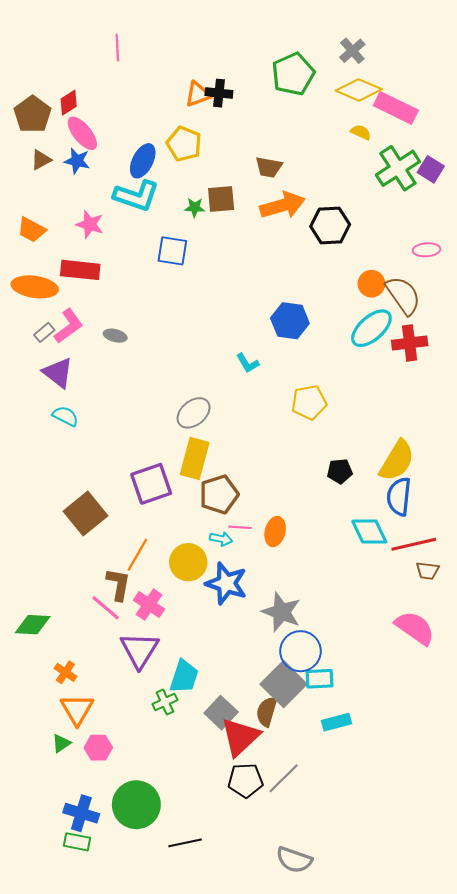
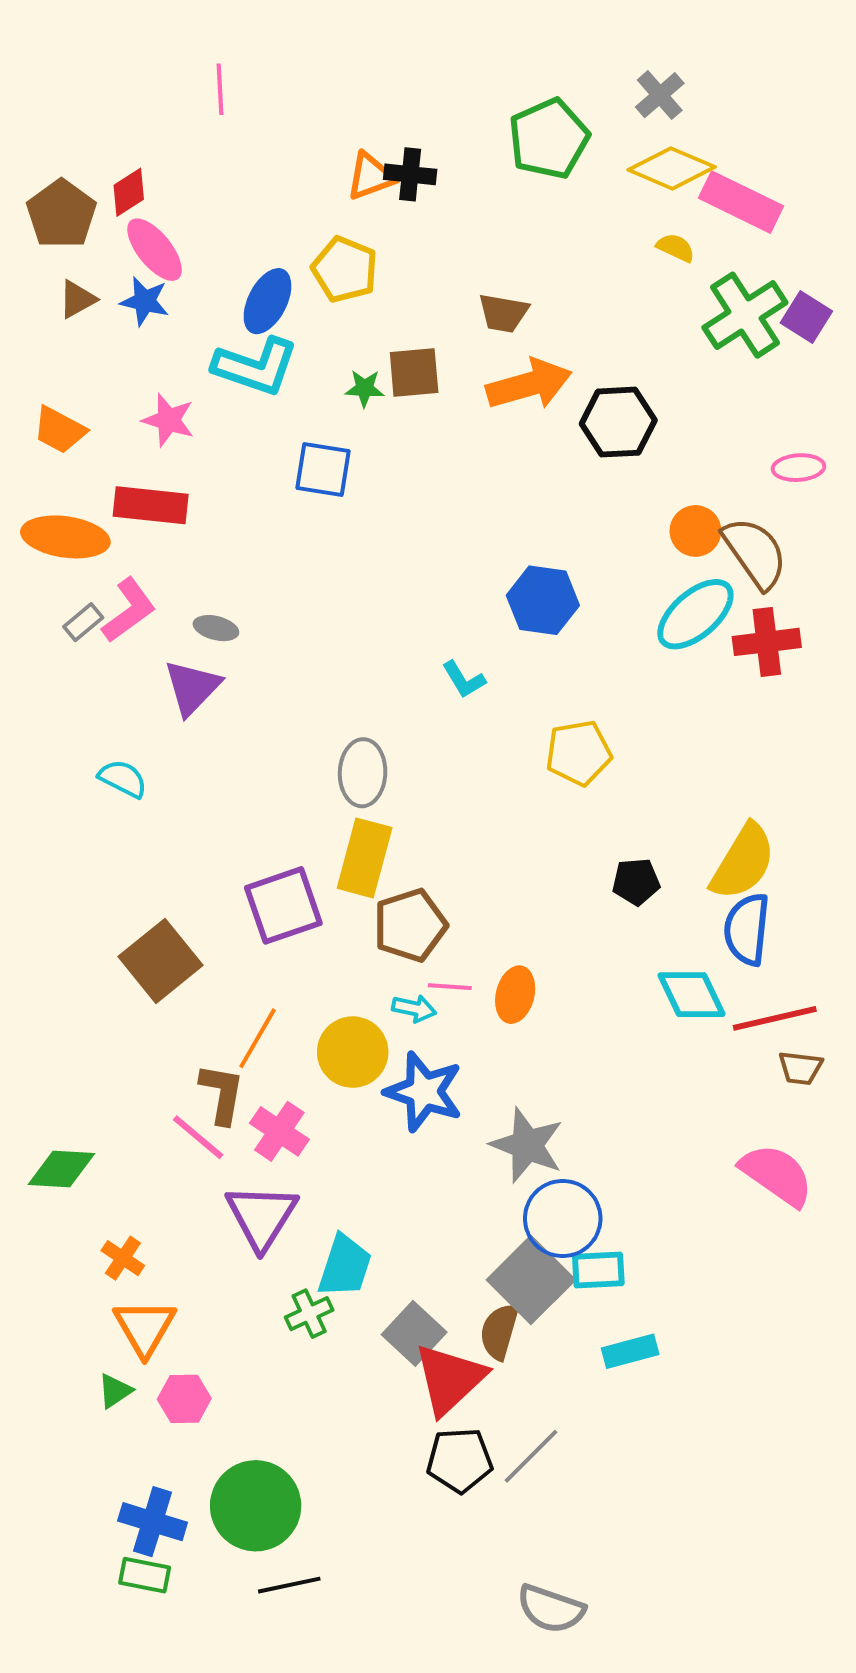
purple triangle: (58, 373) -> (192, 688), moved, turned 36
gray ellipse: (194, 413) -> (363, 773), turned -48
black line: (185, 843) -> (289, 1585), moved

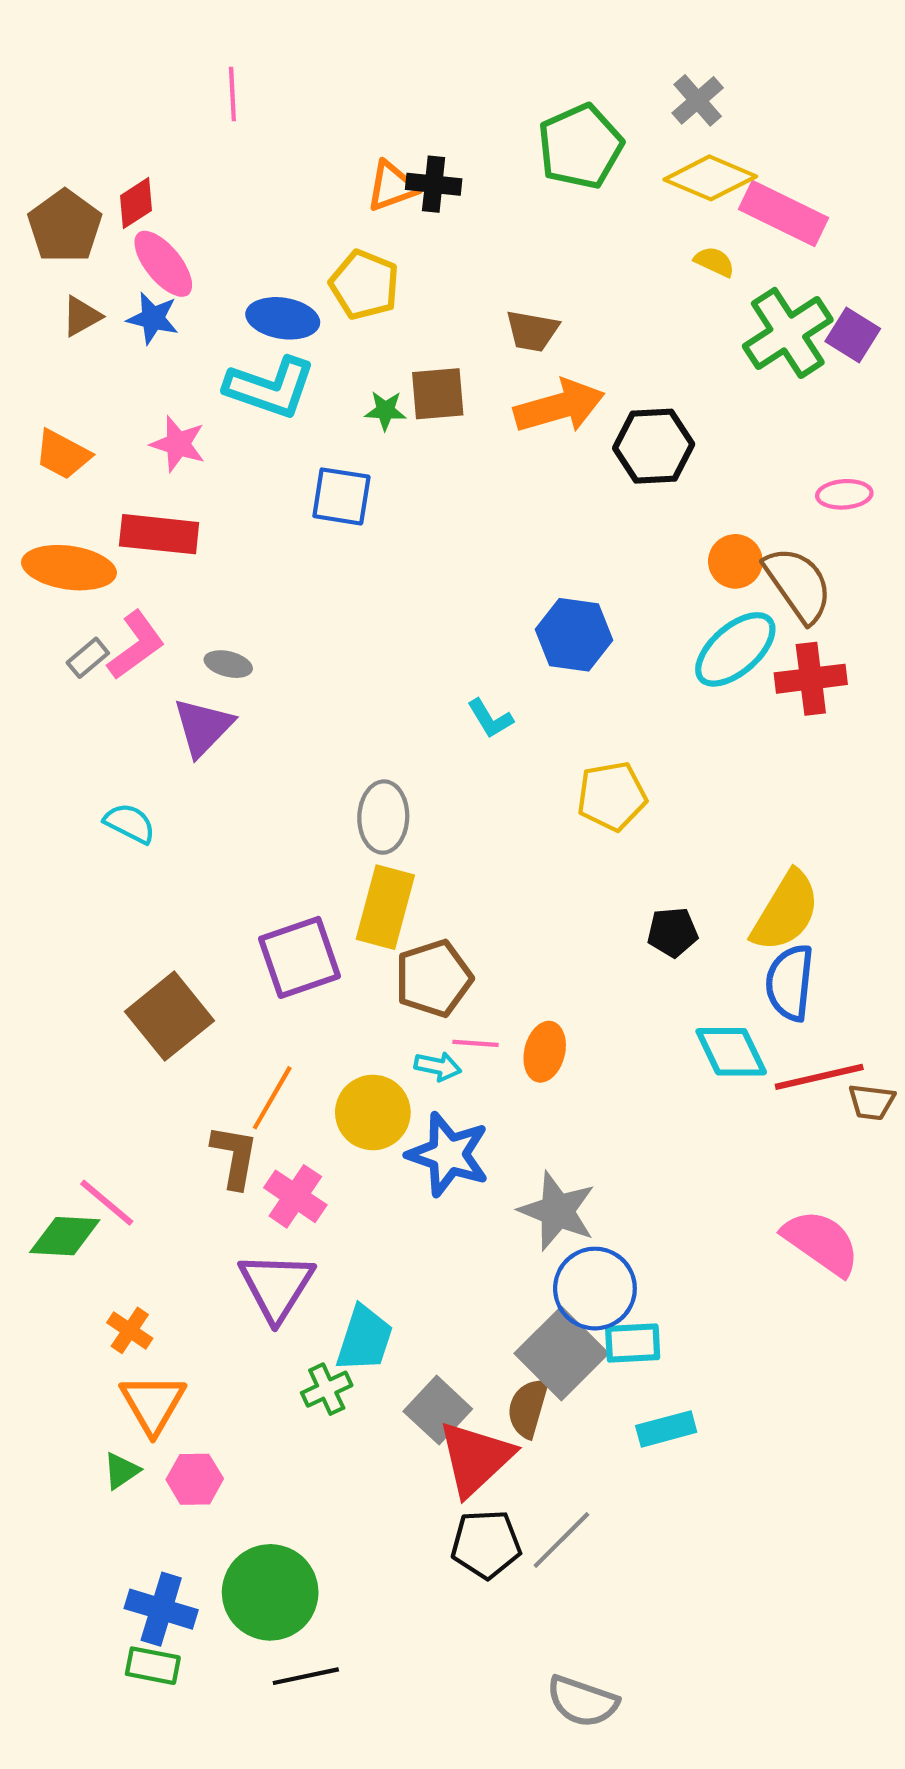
blue ellipse: (267, 301) -> (283, 318), turned 72
brown trapezoid: (800, 1068) -> (872, 1102), moved
pink line: (198, 1137) -> (107, 1203), moved

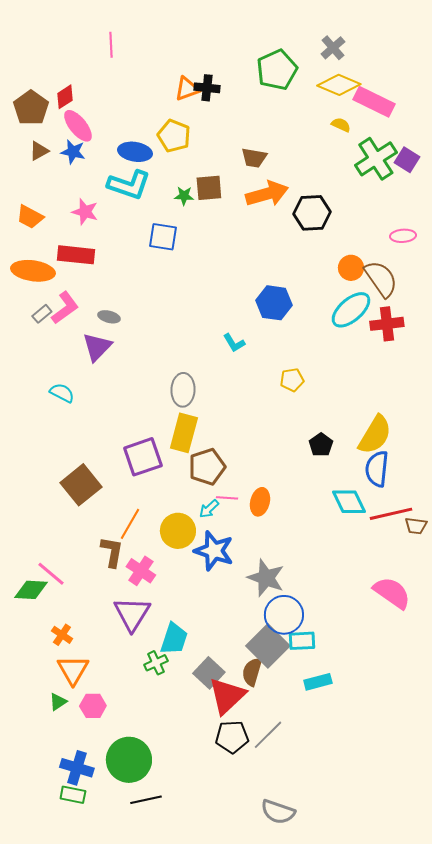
yellow pentagon: (612, 796) -> (292, 380), size x0.7
black pentagon: (672, 932) -> (321, 445), turned -30
cyan arrow: (438, 1066) -> (209, 509), turned 125

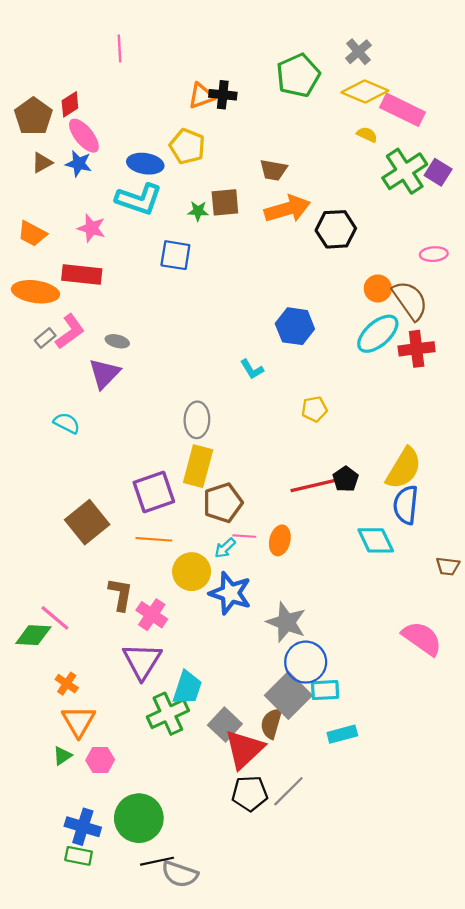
red line: (391, 514) -> (313, 486), moved
orange line: (130, 524) -> (154, 539), moved, turned 64
green cross: (156, 663) -> (168, 714), size x1.6
gray semicircle: (278, 812) -> (180, 874), moved

